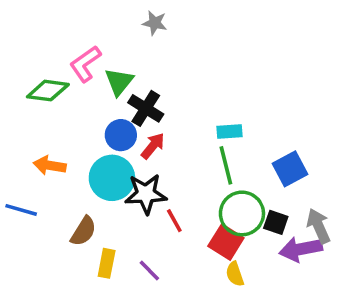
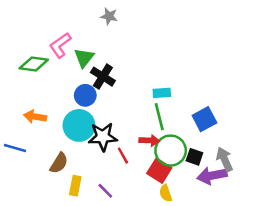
red arrow: (153, 146) -> (149, 141), moved, turned 54

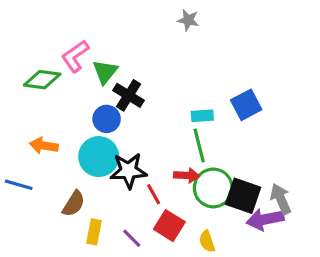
gray star: (109, 16) -> (188, 20), moved
blue square: (204, 119) -> (246, 105), moved
black square: (194, 157) -> (243, 196), size x1.6
red square: (159, 171) -> (169, 226), moved

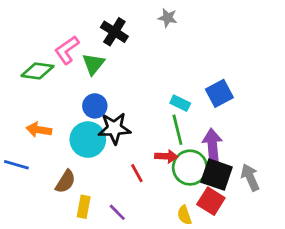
black cross: (129, 95) -> (114, 32), moved
cyan rectangle: (202, 116) -> (180, 103), turned 30
black star: (129, 171) -> (114, 128), moved
purple arrow: (265, 219) -> (212, 145), moved, turned 96
red square: (169, 226) -> (211, 201), moved

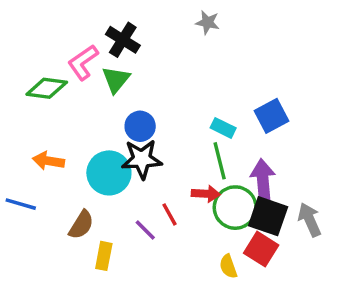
black cross: (114, 32) -> (123, 40), moved
blue circle: (95, 106) -> (140, 126), moved
purple line: (117, 212) -> (145, 230), moved

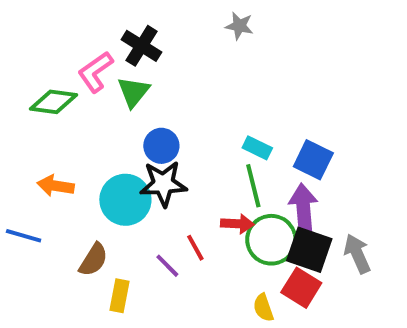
blue square: (272, 116) -> (313, 160), moved, turned -36

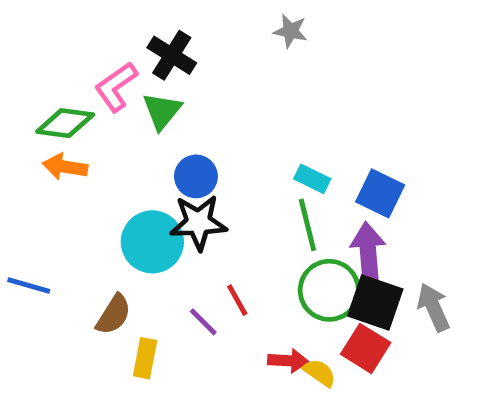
orange arrow: (55, 186) -> (65, 167), moved
red arrow: (237, 224) -> (288, 361), moved
yellow semicircle: (263, 308) -> (320, 373), turned 144

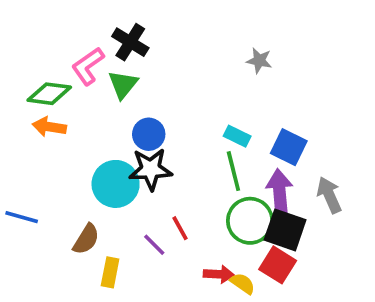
gray star: (290, 31) -> (259, 61), moved
gray arrow: (433, 307) -> (329, 195), moved

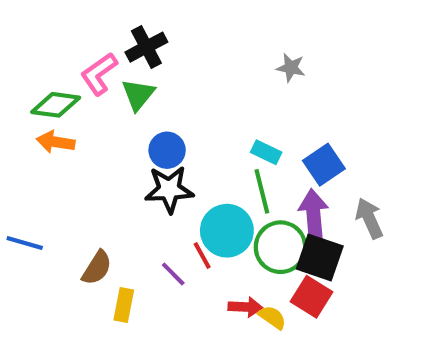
black cross: (130, 42) -> (146, 47), turned 30
blue square: (289, 147) -> (324, 165), turned 30
cyan circle: (116, 184) -> (227, 231), moved

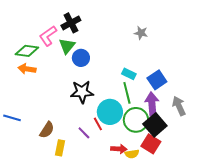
blue circle: (167, 150) -> (81, 58), moved
black square: (320, 257) -> (155, 125), turned 30
yellow semicircle: (272, 317) -> (132, 154), turned 136

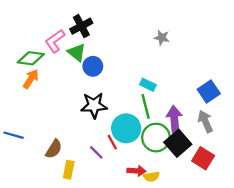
green triangle: (67, 46) -> (77, 53), turned -30
orange arrow: (27, 69) -> (31, 79), turned 114
blue square: (157, 80) -> (209, 92), moved
red square: (151, 144) -> (203, 158), moved

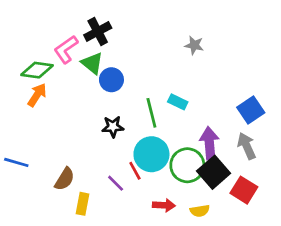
black star: (94, 105) -> (113, 127), size x0.7
green line: (146, 107) -> (151, 113), moved
yellow semicircle: (151, 177) -> (200, 211), moved

